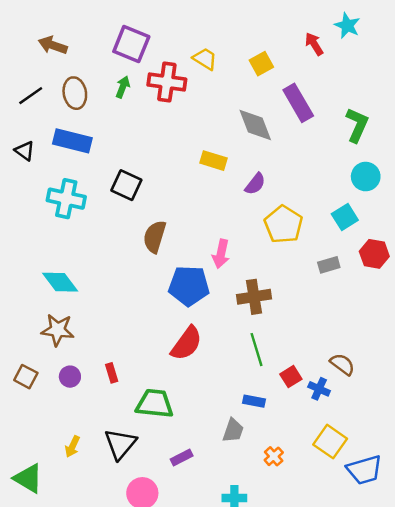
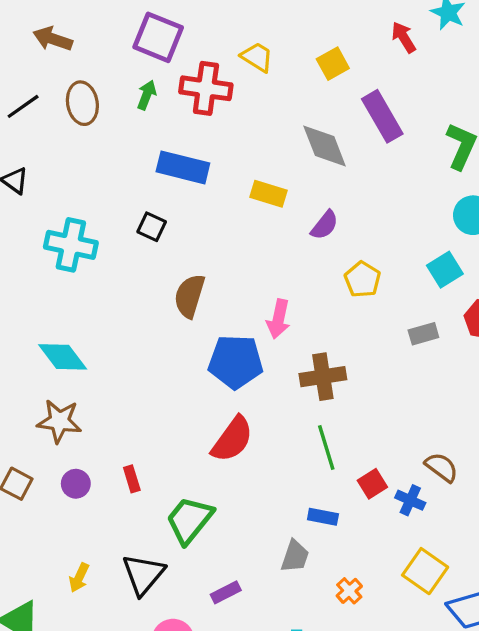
blue rectangle: (72, 141) -> (183, 167), moved
black square: (126, 185) -> (152, 227), size x0.7
yellow pentagon: (283, 224) -> (362, 279), size x0.7
green trapezoid: (155, 404) -> (189, 520), turned -57

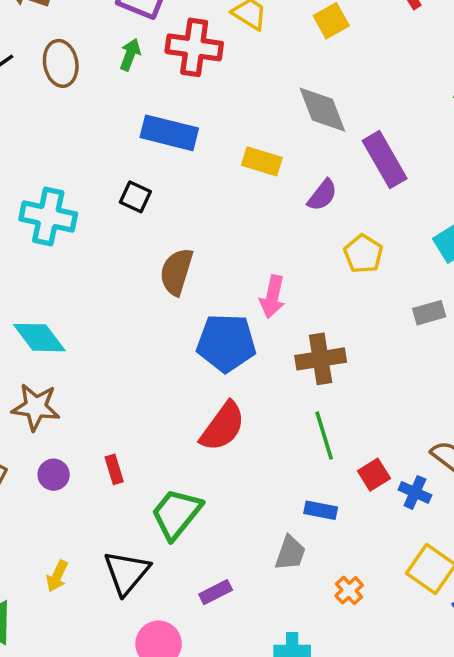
purple rectangle: (382, 116) -> (385, 160), moved

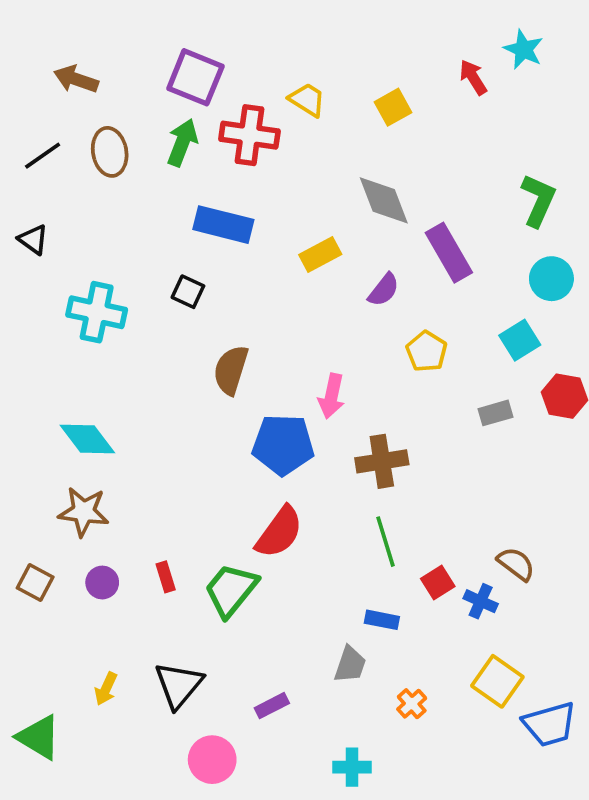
green arrow: (130, 55) -> (182, 143), size x1.4
yellow rectangle: (262, 161) -> (320, 254), turned -45
green trapezoid: (176, 514) -> (231, 590), moved

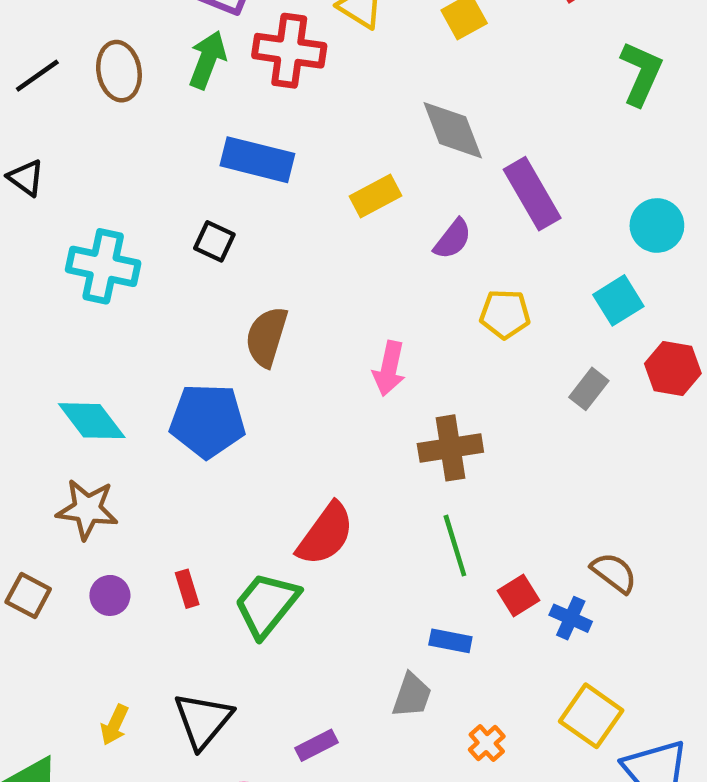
green L-shape: (538, 200) -> (641, 73), moved
yellow pentagon: (427, 351) -> (505, 314), turned -30
gray rectangle: (496, 413) -> (589, 389), turned -36
blue pentagon: (283, 445) -> (208, 421), moved

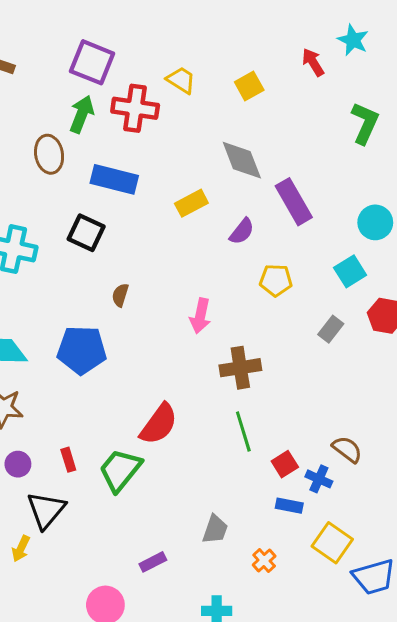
brown ellipse: (119, 71) -> (49, 154), moved
black square: (214, 241) -> (86, 233), size x1.4
brown semicircle: (267, 337) -> (120, 295), size x0.6
blue rectangle: (450, 641) -> (289, 506), moved
black triangle: (203, 720) -> (46, 510), moved

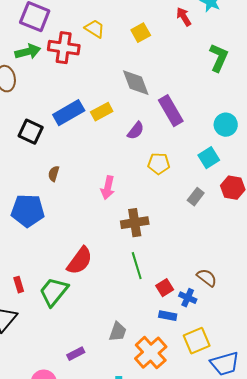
green arrow: (82, 114) -> (28, 52), turned 55
blue rectangle: (114, 179) -> (69, 113), moved, turned -44
yellow square: (332, 543) -> (197, 341), turned 32
orange cross: (264, 560) -> (151, 353), size x2.0

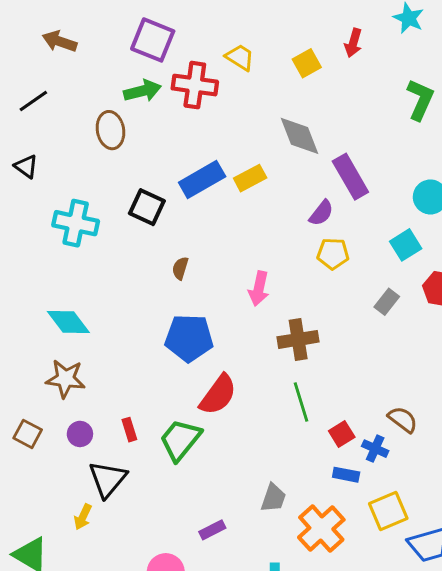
red arrow: (184, 17) -> (353, 43), moved, turned -132
purple semicircle: (136, 131) -> (321, 213), moved
blue pentagon: (28, 211) -> (189, 338), moved

